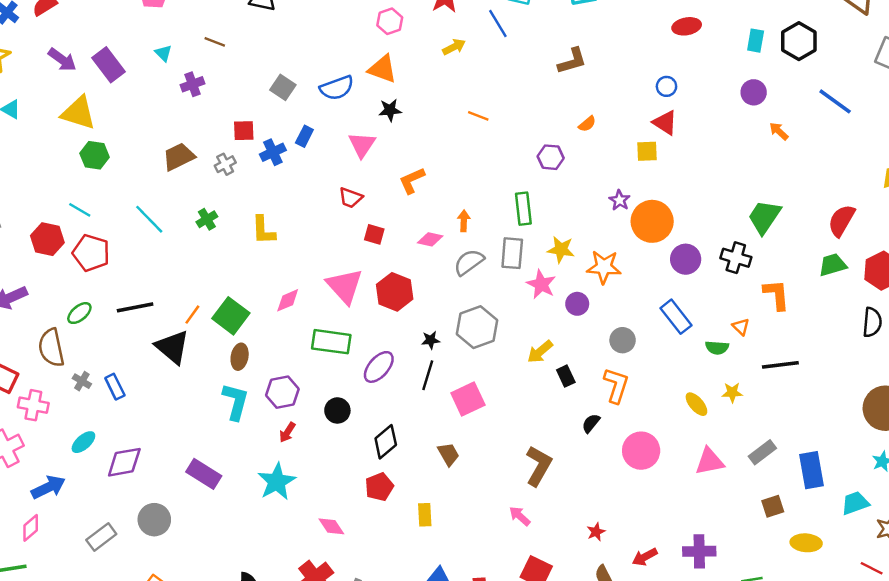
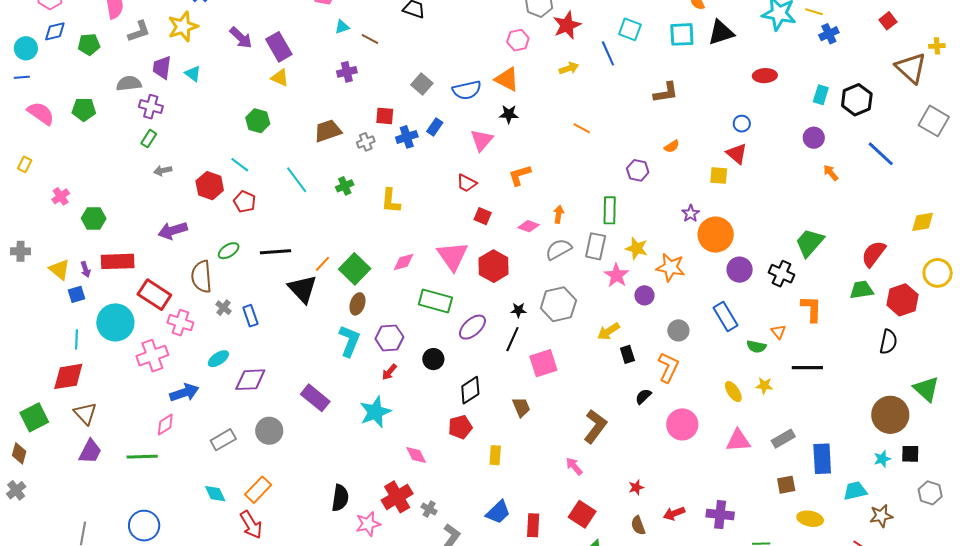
cyan triangle: (163, 53) -> (342, 27), moved, turned 49
yellow triangle: (78, 113) -> (280, 78), moved, size x0.6
red pentagon: (91, 253) -> (245, 202), size x0.7

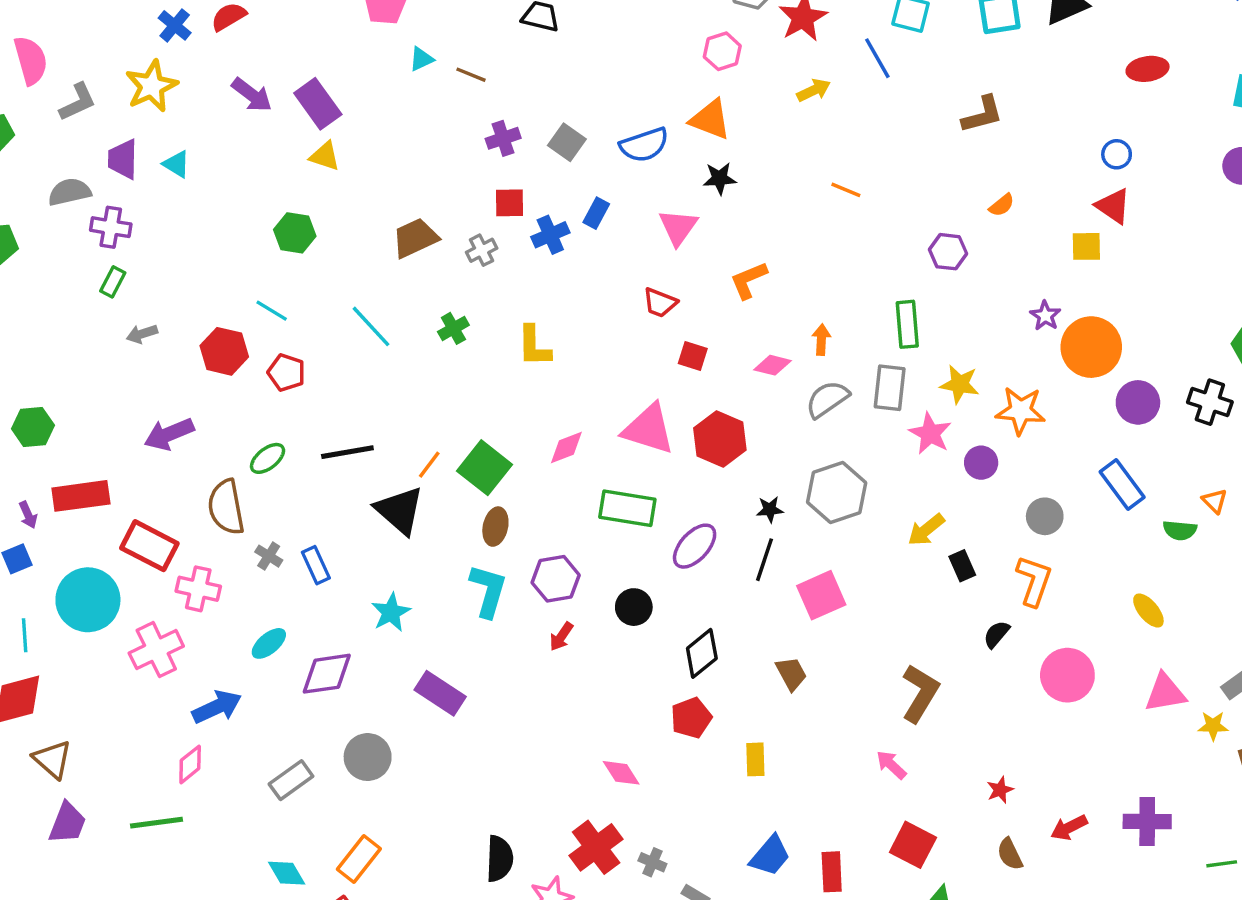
purple cross: (347, 72) -> (503, 138), moved
pink triangle: (453, 256) -> (649, 429), turned -32
yellow star: (764, 386) -> (1213, 726), moved
cyan star: (375, 412) -> (391, 612), moved, size x0.7

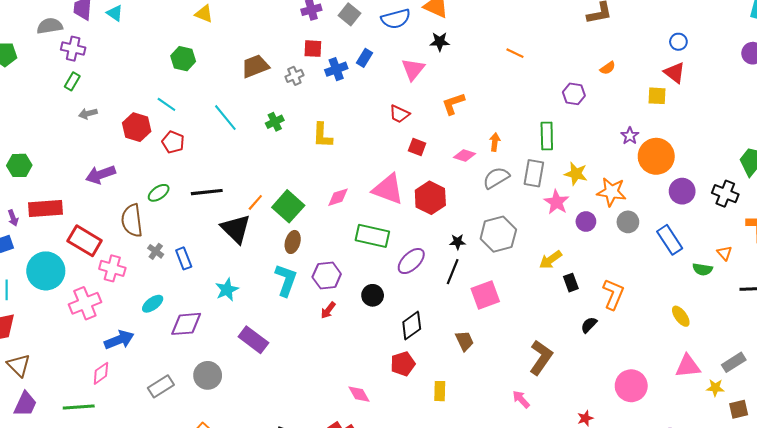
gray circle: (1045, 516) -> (628, 222), moved
pink circle: (1067, 675) -> (631, 386), moved

